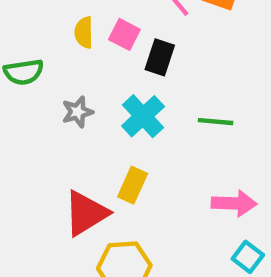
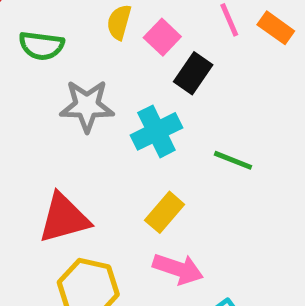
gray star: (77, 112) -> (87, 106), size x1.5
yellow rectangle: (133, 185) -> (165, 212), moved
pink arrow: (234, 203) -> (178, 269), moved

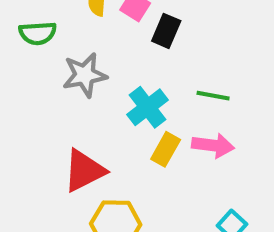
cyan cross: (156, 131) -> (148, 107), moved
pink arrow: (178, 269) -> (213, 145), moved

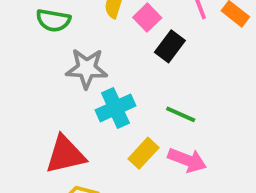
green line: (213, 96) -> (181, 114), moved
cyan cross: (148, 107) -> (115, 108), moved

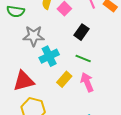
black rectangle: (170, 46) -> (81, 32), moved
pink arrow: (187, 160) -> (87, 82), turned -132

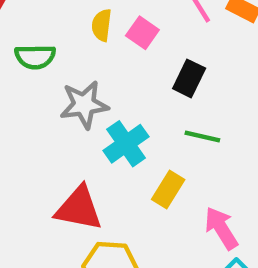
red triangle: (24, 81) -> (79, 208), turned 35
pink arrow: (87, 82) -> (221, 228), moved

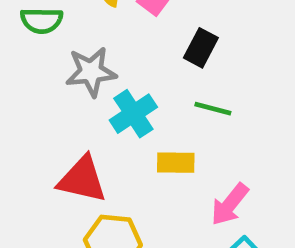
yellow rectangle: (168, 189) -> (176, 163), turned 57
pink arrow: (221, 228) -> (230, 204), turned -111

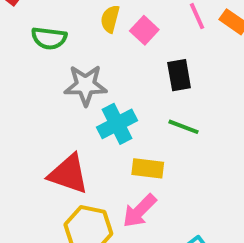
black rectangle: (201, 48) -> (179, 75), turned -44
pink arrow: (230, 204) -> (139, 211), moved

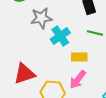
red triangle: (68, 174) -> (24, 74), moved, turned -30

